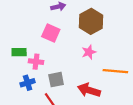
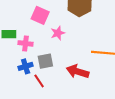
pink star: (89, 52) -> (58, 33), moved
blue cross: (28, 83) -> (26, 66), moved

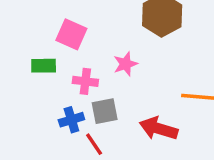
pink square: (40, 15) -> (71, 34), moved
pink cross: (26, 43) -> (85, 81), moved

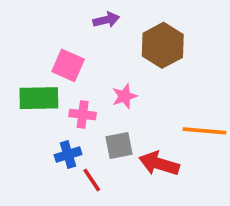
green rectangle: (44, 66) -> (39, 98), size x1.5
gray square: (105, 111) -> (119, 145), moved

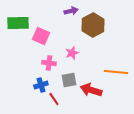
purple arrow: (106, 20) -> (71, 11), moved
green rectangle: (39, 98) -> (18, 23), moved

